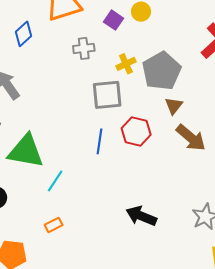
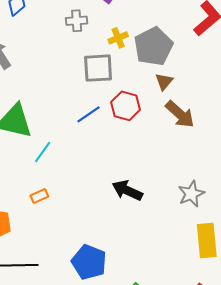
blue line: (99, 141) -> (89, 114), turned 45

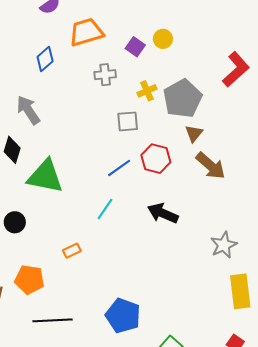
gray square: (98, 68) -> (128, 121), size x0.7
cyan line: (43, 152) -> (105, 209), moved
black arrow: (127, 191) -> (163, 213), moved

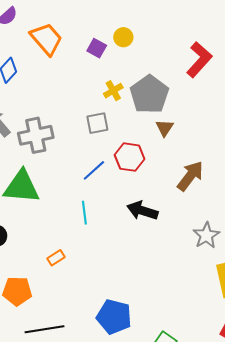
orange trapezoid: (86, 32) -> (46, 39), turned 72
gray cross: (105, 75) -> (36, 135), moved, size x1.6
brown arrow: (211, 166) -> (190, 176), moved, turned -88
cyan line: (105, 209) -> (84, 213), turned -35

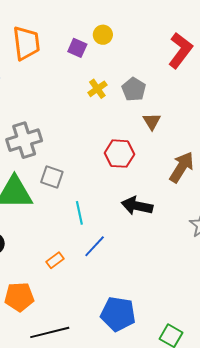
orange trapezoid: (46, 39) -> (26, 43), turned 39
gray pentagon: (149, 94) -> (134, 89), size x0.6
gray square: (97, 123) -> (52, 177), moved, turned 35
blue line: (94, 170) -> (95, 246), moved

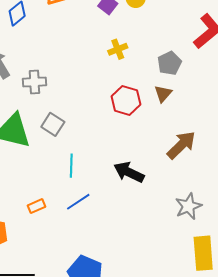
gray pentagon: (134, 89) -> (169, 63), moved
gray cross: (24, 140) -> (34, 82), size x0.7
red hexagon: (119, 154) -> (126, 100), moved

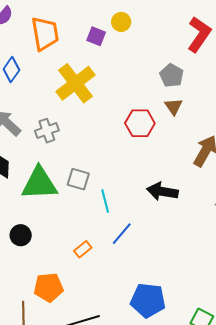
yellow cross: (118, 49) -> (76, 83), moved, size x2.0
gray square: (53, 124) -> (78, 179), moved

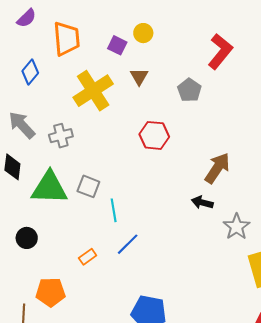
brown triangle: (174, 107) -> (139, 77), moved
black arrow: (162, 191) -> (202, 203), moved, size x0.7

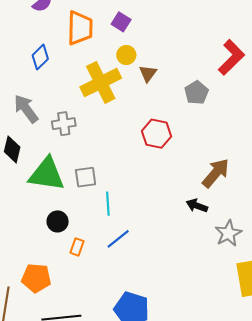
yellow circle: (143, 33) -> (126, 55), moved
purple square: (117, 45) -> (121, 22), moved
gray square: (88, 186) -> (86, 177), turned -35
black circle: (27, 238) -> (58, 221), moved
orange rectangle: (88, 257) -> (77, 247), turned -42

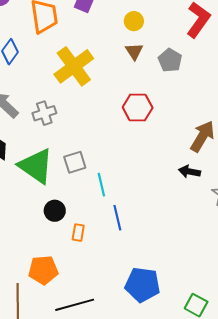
yellow circle: (126, 55) -> (134, 21), moved
brown triangle: (148, 73) -> (134, 51), moved
green triangle: (47, 174) -> (36, 166), turned 36
blue line: (118, 239) -> (117, 218), turned -55

